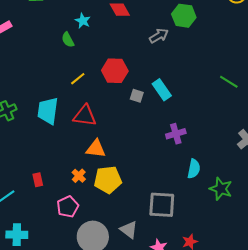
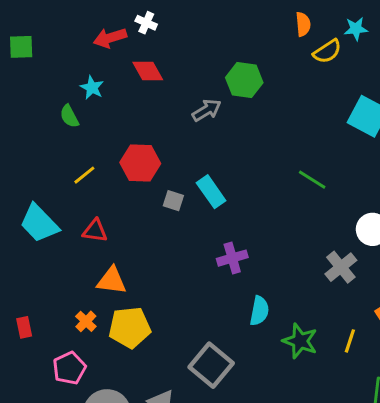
cyan trapezoid: (48, 111) -> (39, 223), turned -52
red triangle: (85, 116) -> (95, 231), size x0.7
gray square: (162, 205) -> (211, 365), turned 36

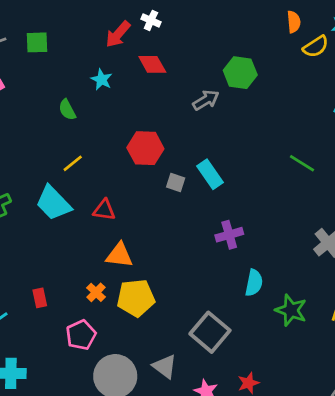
red arrow: (110, 38) -> (118, 34), turned -32
green semicircle: (69, 116) -> (67, 110), moved
yellow line: (84, 175) -> (73, 163), moved

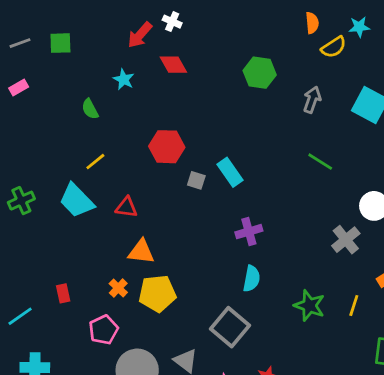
gray arrow: (206, 100) -> (312, 100), moved, turned -40
cyan semicircle: (254, 283) -> (252, 279), moved

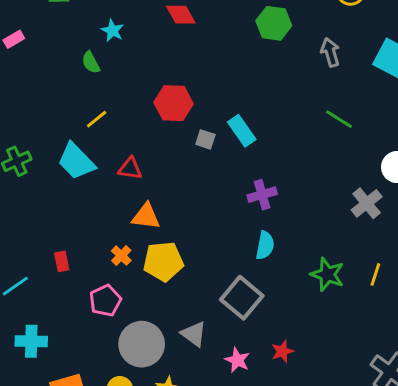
cyan star: (124, 79) -> (113, 31), moved
gray arrow: (312, 100) -> (330, 52), turned -35

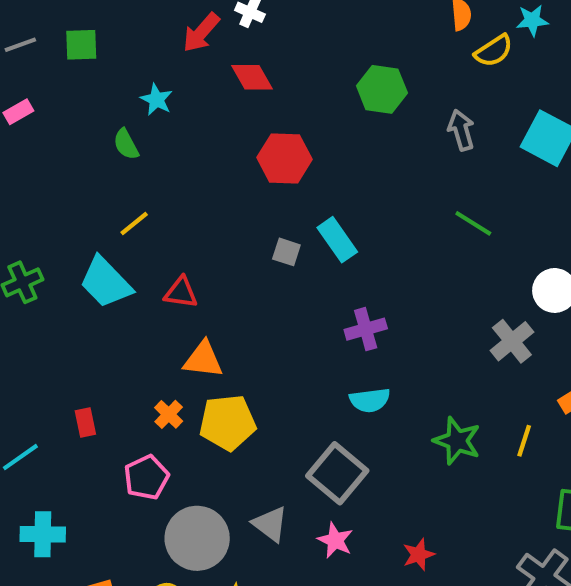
red hexagon: (174, 103) -> (284, 158), moved
cyan semicircle: (265, 245) -> (370, 400), turned 72
red star: (282, 351) -> (418, 555), moved
pink star: (237, 360) -> (335, 540), moved

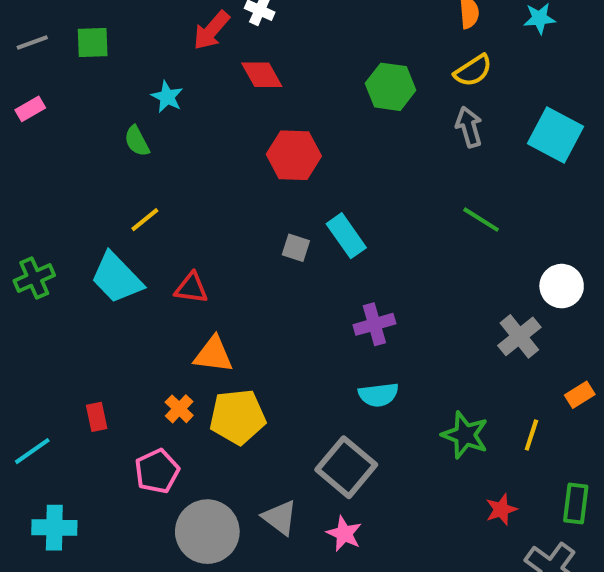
yellow semicircle: (494, 51) -> (473, 71), moved
red star: (418, 555) -> (501, 509), moved

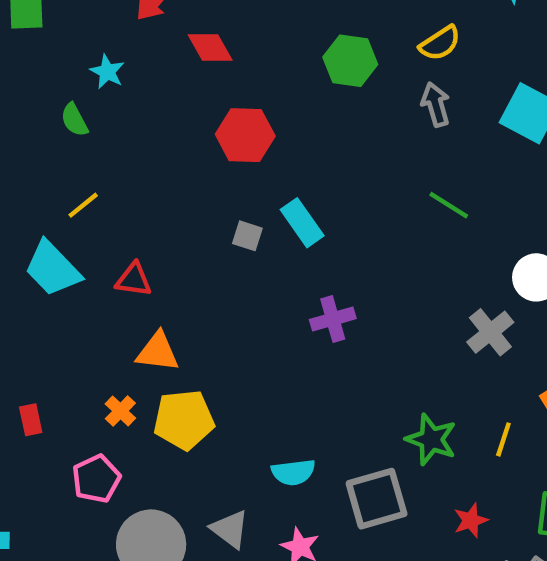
cyan semicircle: (378, 395) -> (293, 472), moved
gray square: (346, 467) -> (377, 499), moved, turned 34

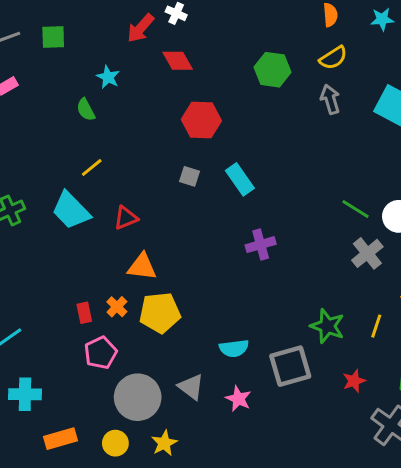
green line: (449, 205) -> (355, 209), moved
gray square: (247, 236) -> (190, 176), moved
red triangle: (134, 280) -> (126, 218), turned -30
red rectangle: (31, 420) -> (84, 313), moved

